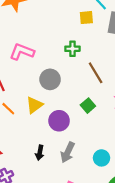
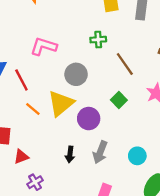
yellow triangle: (34, 105) -> (61, 103), size x1.4

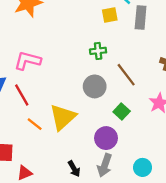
pink L-shape: (44, 46) -> (28, 61), moved
gray circle: (76, 74) -> (95, 86), moved
purple circle: (89, 119) -> (106, 138), moved
black arrow: (70, 154) -> (74, 169), turned -35

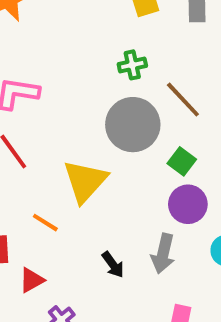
gray circle: (95, 86) -> (133, 125), size x1.4
orange line: (35, 124) -> (45, 223), moved
purple circle: (106, 138) -> (188, 204), moved

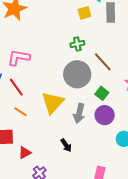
orange line: (45, 223) -> (20, 112), moved
gray arrow: (163, 254) -> (79, 113), moved

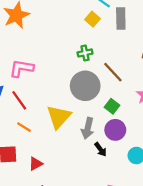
yellow square: (84, 13) -> (92, 19), turned -32
black arrow: (66, 145) -> (100, 149), moved
red triangle: (25, 153) -> (36, 164), moved

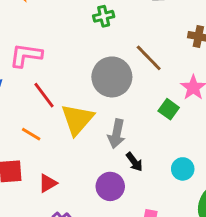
green cross: (85, 53) -> (104, 16), moved
red line: (19, 100) -> (44, 95), moved
green square: (112, 106) -> (169, 109), moved
purple circle: (115, 130) -> (110, 186), moved

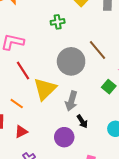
green cross: (104, 16) -> (58, 22), moved
orange line: (31, 134) -> (17, 104), moved

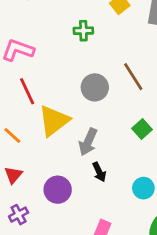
gray circle: (71, 61) -> (95, 87), size x0.7
red triangle: (21, 132) -> (13, 175), turned -32
purple circle: (64, 137) -> (58, 190), moved

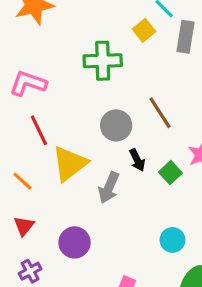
green cross: (83, 31) -> (103, 61), size x1.6
black arrow: (99, 172) -> (137, 160), moved

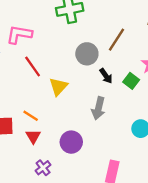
brown line: (160, 113) -> (117, 40), turned 75
yellow triangle: (70, 164) -> (58, 87), size x0.7
orange line: (22, 181) -> (31, 116), moved
gray arrow: (109, 188) -> (98, 108), moved

